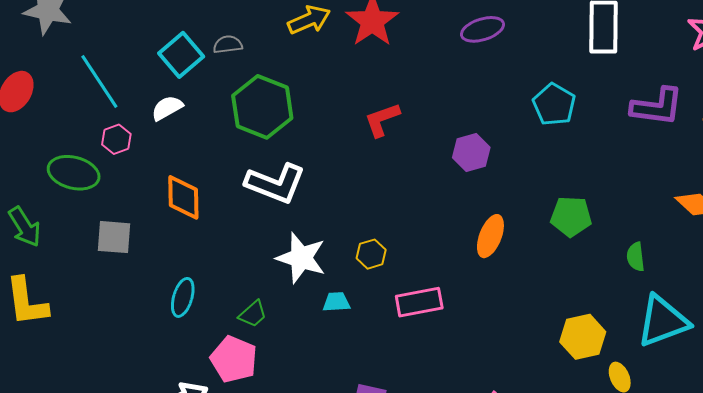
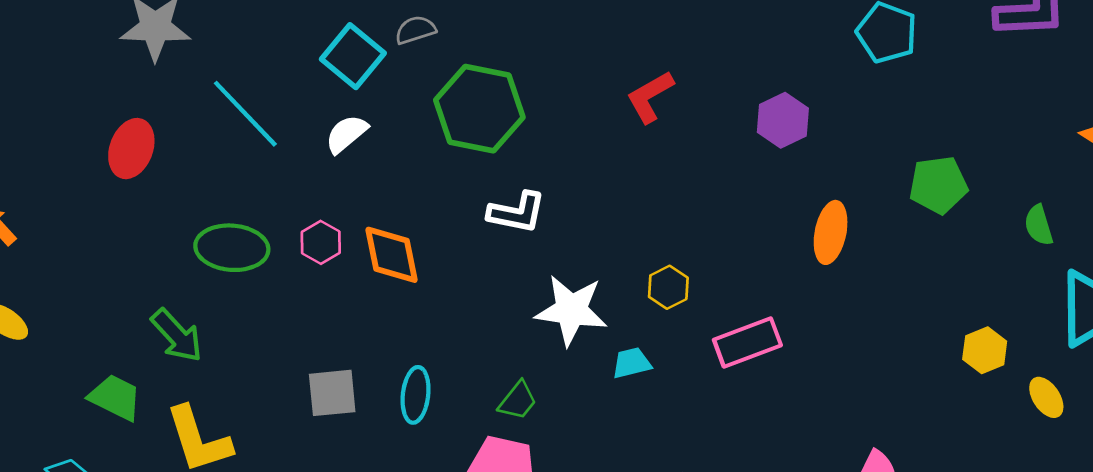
pink hexagon: (116, 139) -> (321, 242), moved
white L-shape: (275, 183) -> (517, 212), size x0.7
gray square: (114, 237) -> (332, 393), moved
yellow hexagon: (583, 337) -> (985, 350), size x0.7

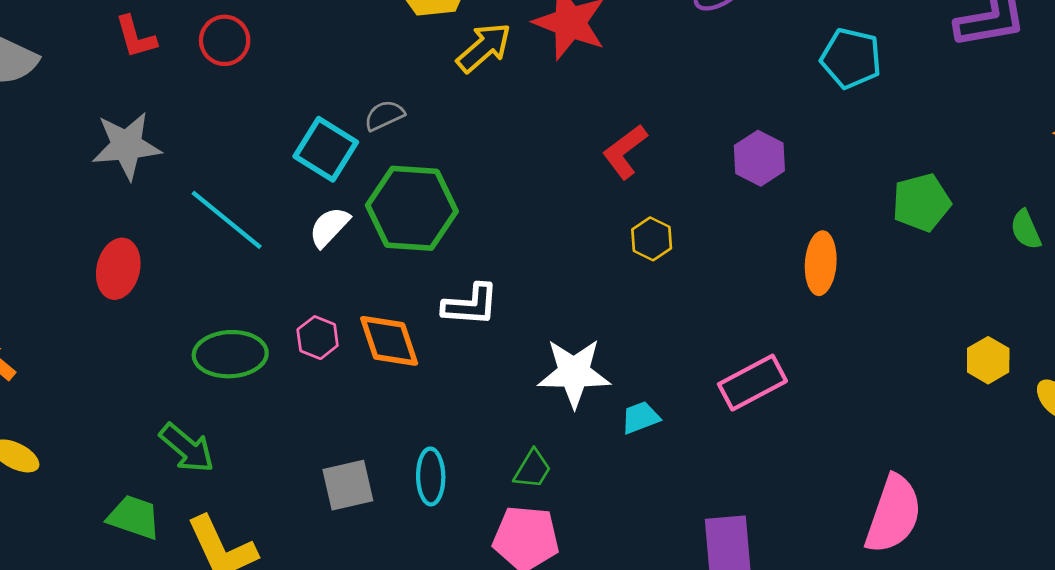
green hexagon: (479, 109) -> (412, 208), moved
white L-shape: (517, 212) -> (471, 305), moved
yellow hexagon: (668, 287) -> (652, 239), moved

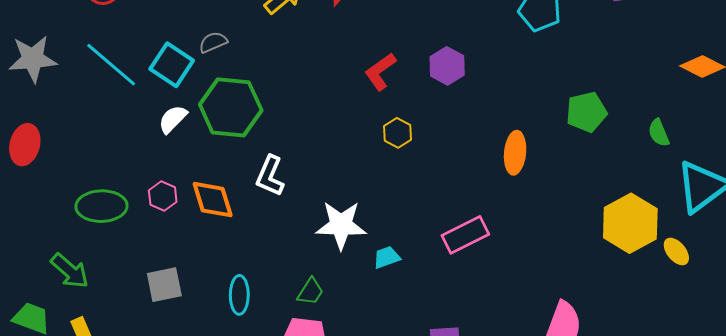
purple hexagon: (759, 158) -> (447, 66), moved
cyan line: (227, 220) -> (111, 65), moved
white L-shape: (471, 305) -> (270, 176), turned 108
yellow hexagon: (988, 360) -> (630, 223), size x1.8
gray square: (348, 485) -> (164, 285), moved

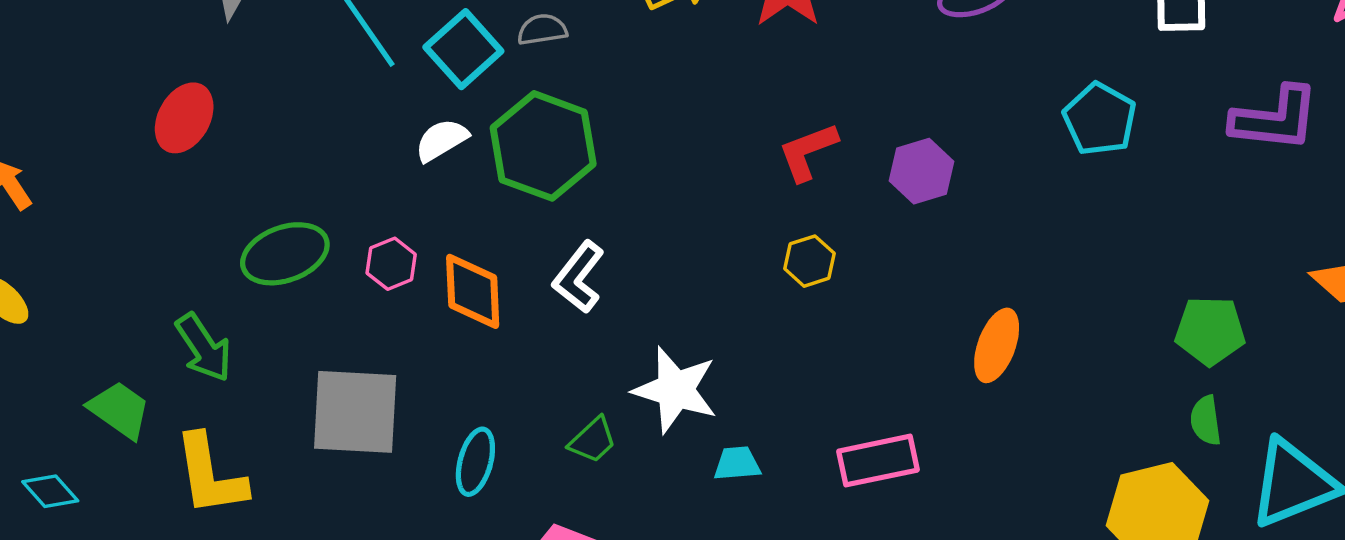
green pentagon: (586, 112) -> (1210, 331), moved
green semicircle: (659, 133) -> (1206, 420), moved
green ellipse: (101, 206) -> (285, 254), turned -33
gray square: (164, 285) -> (355, 412), size x1.5
green trapezoid: (310, 292) -> (593, 440), moved

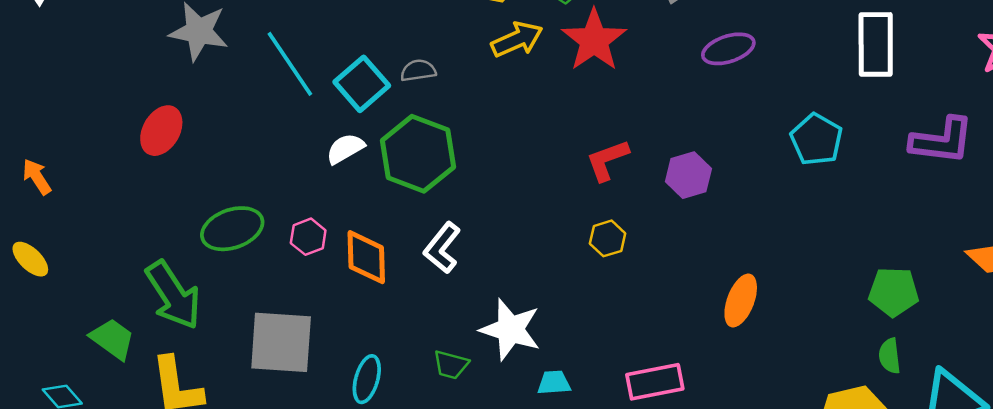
green arrow: (204, 348) -> (173, 295), size x1.4
green trapezoid: (593, 440) -> (451, 365), turned 57

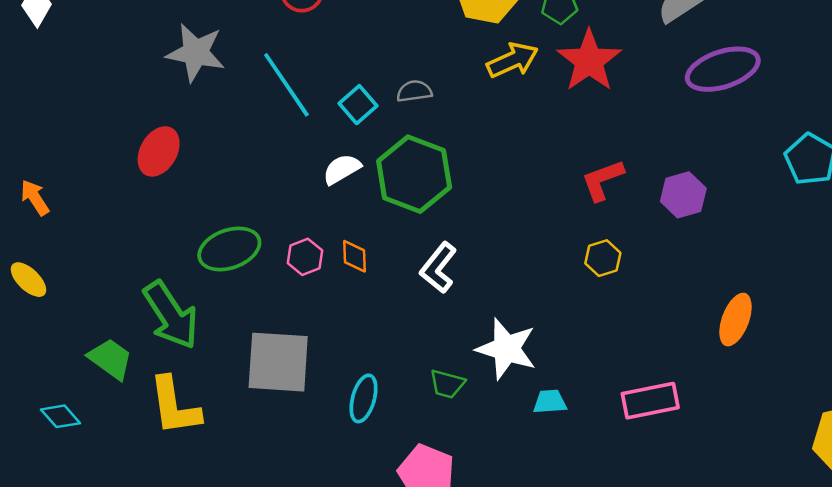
purple ellipse: (728, 49) -> (723, 69), size x1.4
cyan square: (362, 84) -> (358, 105), size x0.7
orange diamond: (366, 257) -> (355, 256), moved, size x0.6

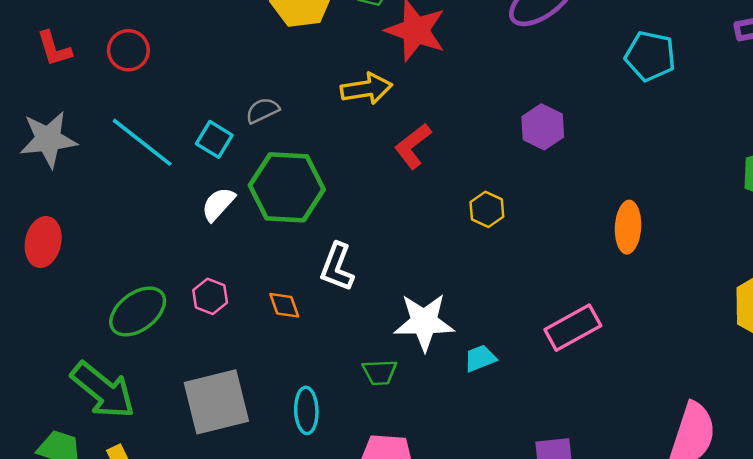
yellow arrow: (513, 60) -> (366, 89), moved, turned 33
red L-shape: (602, 180) -> (413, 146), moved
orange diamond: (355, 256) -> (284, 305), moved

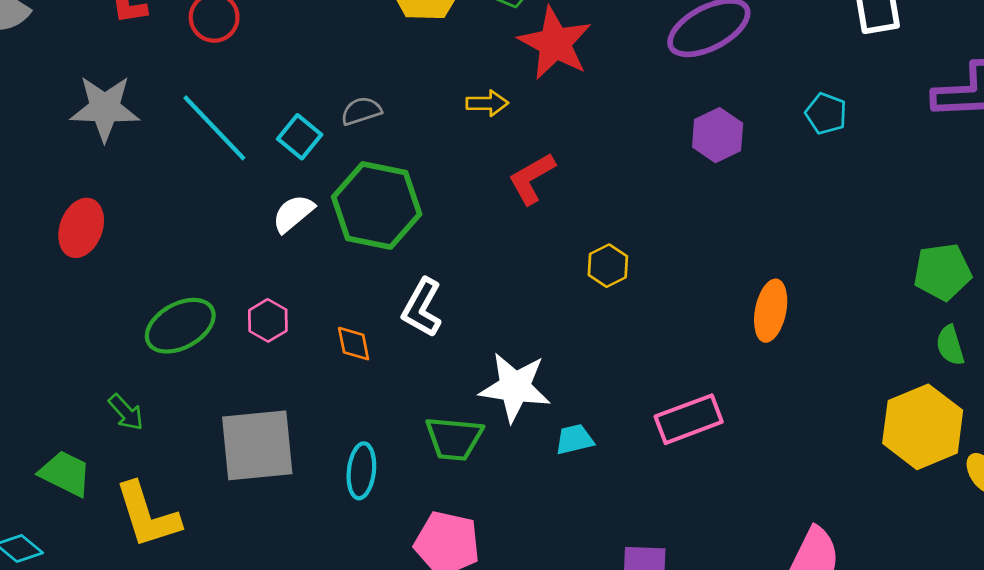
cyan pentagon: (650, 56) -> (826, 114), size x0.7
yellow arrow: (366, 89) -> (487, 103), size x0.7
purple hexagon: (543, 127) -> (718, 135), moved
green trapezoid: (380, 372) -> (454, 439), size x1.4
green arrow: (103, 390) -> (126, 412), size x0.5

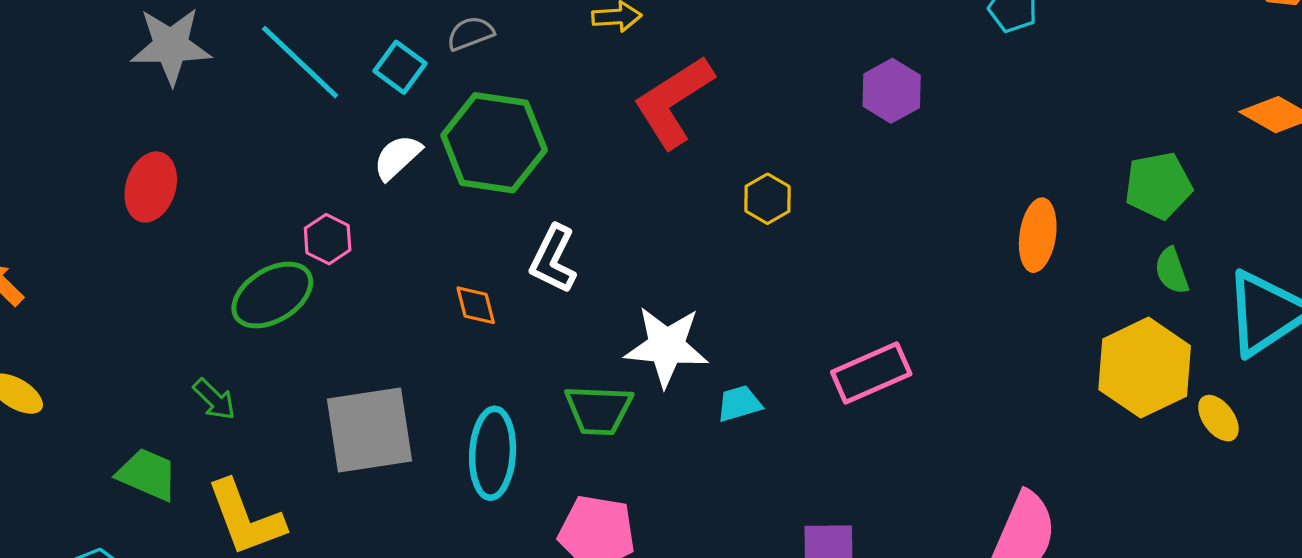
purple hexagon: (718, 135) -> (892, 91), moved
red L-shape: (532, 178) -> (673, 102), size x1.5
orange ellipse: (771, 311) -> (1038, 235), moved
pink hexagon: (268, 320) -> (328, 239), moved
cyan ellipse: (361, 471) -> (493, 453), size x1.4

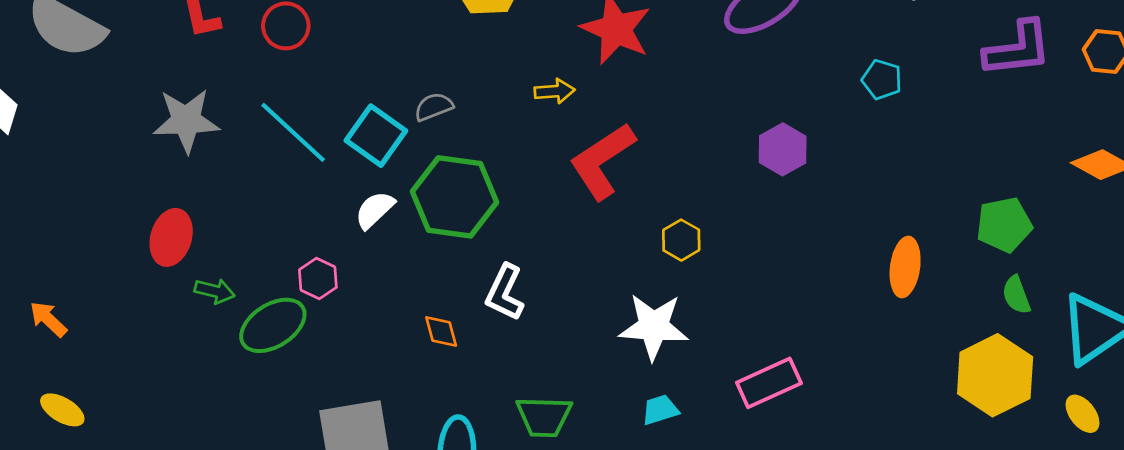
cyan square: (400, 67) -> (376, 136), size x1.4
white star: (667, 346) -> (654, 326), moved
green arrow: (214, 399) -> (215, 291), moved, turned -30
yellow ellipse: (1218, 418) -> (1083, 414), moved

